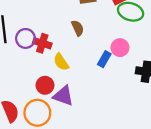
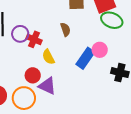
blue rectangle: (104, 59) -> (85, 58), size x1.5

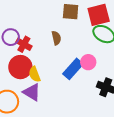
yellow semicircle: (48, 57) -> (35, 74), moved
red circle: (33, 75) -> (20, 67), moved, size x1.5

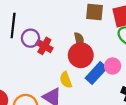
red circle: (20, 67) -> (81, 55), moved
yellow semicircle: (35, 74) -> (66, 80), moved

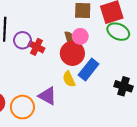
pink circle: (113, 66) -> (80, 36), moved
yellow semicircle: (66, 80) -> (69, 79), moved

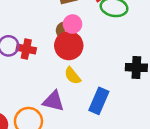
brown semicircle: (70, 38) -> (61, 30), turned -136
blue rectangle: (89, 69) -> (99, 101), moved

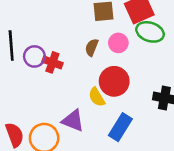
pink circle: (73, 24) -> (118, 43), moved
red circle: (69, 46) -> (114, 81), moved

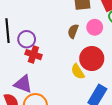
red cross: (52, 62) -> (33, 55), moved
purple triangle: (73, 121) -> (23, 84), moved

